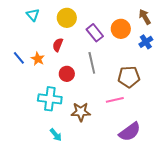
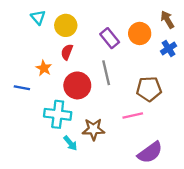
yellow circle: (67, 18) -> (66, 25), moved
blue line: (19, 58) -> (22, 88), moved, turned -40
red circle: (67, 74) -> (77, 85), size x1.5
cyan arrow: (56, 135) -> (70, 143), moved

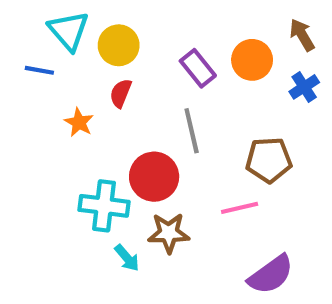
cyan triangle: (38, 17) -> (69, 31), size x1.5
red circle: (77, 85) -> (154, 177), moved
blue line: (22, 88) -> (39, 70), moved

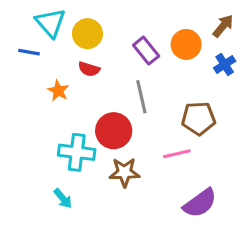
brown arrow: (302, 35) -> (223, 26), turned 70
red semicircle: (121, 93) -> (89, 69), turned -95
cyan arrow: (127, 258) -> (63, 199), moved

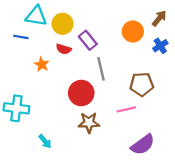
cyan triangle: (51, 23) -> (36, 16), turned -40
purple rectangle: (146, 51) -> (88, 40), moved
cyan cross: (77, 152) -> (16, 108), moved

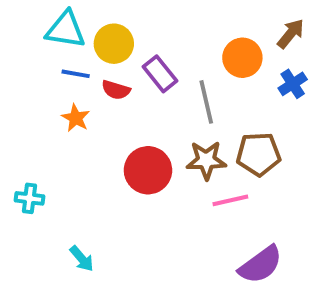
blue line: (21, 37) -> (76, 74), moved
gray line: (101, 69) -> (206, 102), moved
cyan cross: (16, 108) -> (29, 198), size x0.6
brown star: (89, 123) -> (206, 160), moved

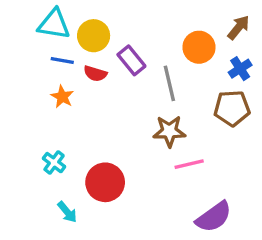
brown pentagon: (258, 154) -> (232, 108), moved
red circle: (148, 170) -> (105, 182), moved
cyan cross: (29, 198) -> (54, 163), moved, turned 30

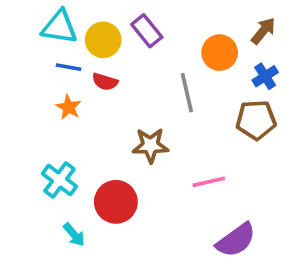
purple rectangle: (131, 60) -> (147, 31), moved
brown star: (169, 131) -> (150, 145), moved
cyan cross: (54, 163) -> (59, 180), size x1.4

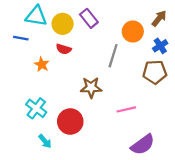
blue line: (69, 67) -> (21, 38), moved
gray line: (187, 93) -> (113, 56), turned 30

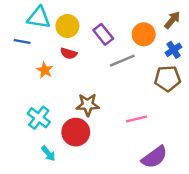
purple rectangle: (89, 18) -> (103, 34), moved
gray line: (113, 56) -> (122, 61), turned 50
brown star: (91, 87) -> (88, 105), moved

